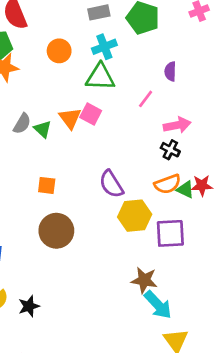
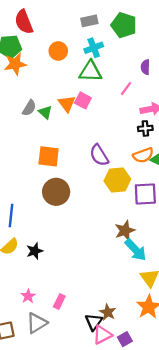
black cross: (170, 150) -> (145, 128), turned -32
orange square: (47, 185) -> (49, 156), size x1.5
brown star: (144, 280) -> (125, 231), turned -30

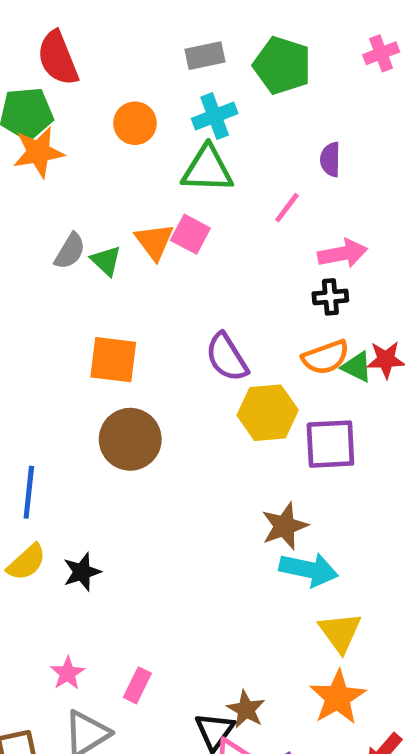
cyan arrow: (136, 250) -> (309, 570), turned -35

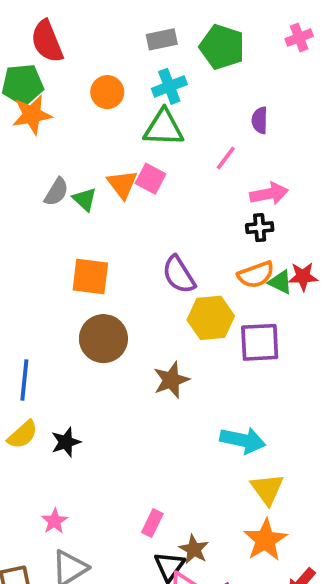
brown star: (285, 526) -> (171, 380), moved
pink rectangle: (137, 685) -> (152, 523), moved

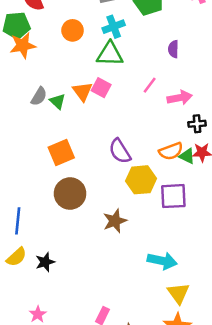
pink line: (226, 158) -> (150, 85), moved
black cross: (260, 228) -> (197, 124), moved
orange square: (90, 276) -> (61, 152), turned -30

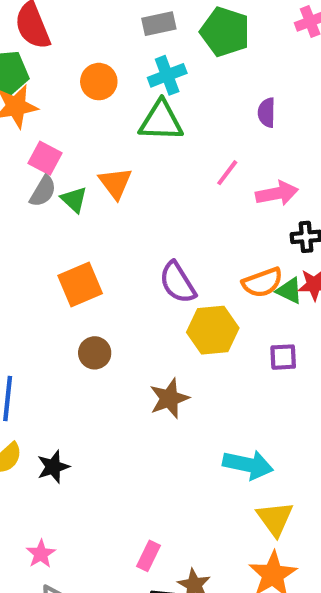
pink square: (101, 88) -> (45, 158), moved
brown circle: (70, 194) -> (95, 353), size x0.6
purple square: (173, 196) -> (283, 357), moved, size x0.6

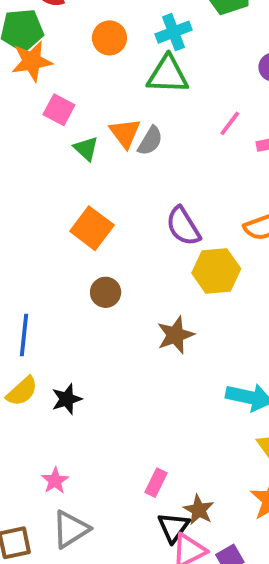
gray semicircle: (43, 191) -> (150, 141), moved
orange square: (80, 285) -> (92, 228), turned -30

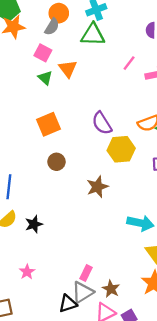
pink square: (59, 110) -> (43, 53), moved
gray semicircle: (150, 141) -> (52, 27), moved
orange square: (92, 228) -> (49, 124), turned 30
black triangle: (174, 527) -> (68, 304), moved, turned 36
gray triangle: (71, 529) -> (83, 292), moved

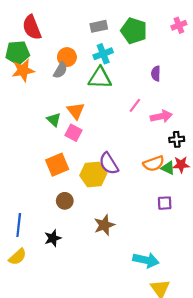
pink square: (43, 53) -> (74, 133), moved
yellow hexagon: (121, 149) -> (93, 175), moved
black star: (34, 224) -> (53, 238), moved

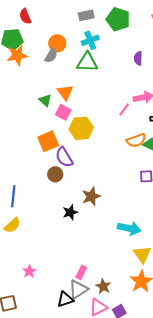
red semicircle: (32, 27) -> (25, 16), size x0.7
pink line: (135, 105) -> (124, 109), moved
purple semicircle: (109, 164) -> (64, 157), moved
yellow hexagon: (93, 175) -> (81, 128), moved
black star: (53, 238) -> (70, 212), moved

